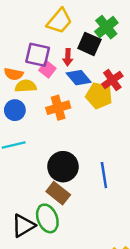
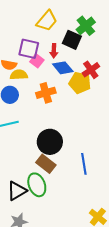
blue line: (104, 175) -> (84, 164), moved

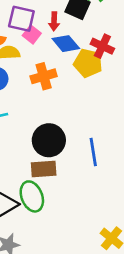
red cross: (91, 70) -> (102, 46), turned -30
brown rectangle: (46, 164) -> (44, 169), turned -42
blue line: (84, 164) -> (93, 152), moved

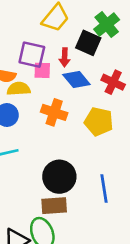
pink square: (32, 34) -> (42, 70), turned -36
yellow pentagon: (88, 63) -> (99, 122), moved
orange cross: (44, 76) -> (54, 112), turned 35

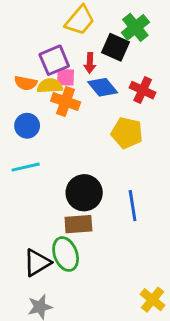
purple square: (32, 55) -> (54, 60), turned -36
yellow semicircle: (19, 89) -> (50, 86), moved
orange cross: (54, 112) -> (66, 102), moved

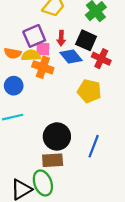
black square: (115, 47) -> (86, 40), moved
blue line: (133, 206) -> (94, 146), turned 30

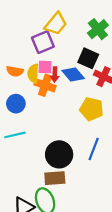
purple square: (34, 36) -> (43, 42), moved
red arrow: (61, 38) -> (55, 75), moved
yellow semicircle: (31, 55) -> (33, 73), turned -84
blue line: (94, 146) -> (94, 149), moved

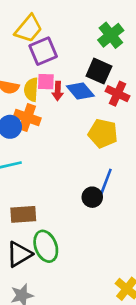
yellow trapezoid: (56, 24) -> (29, 29), moved
orange cross: (45, 85) -> (27, 118), moved
black circle: (59, 154) -> (92, 197), moved, size x0.6
brown rectangle: (55, 178) -> (23, 214), moved

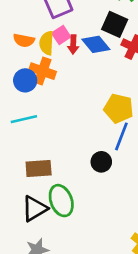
pink square: (46, 82) -> (61, 35), turned -36
yellow pentagon: (103, 133) -> (119, 108), moved
black circle: (92, 197) -> (101, 162), moved

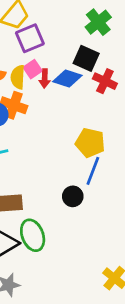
blue diamond: (96, 44) -> (67, 78), turned -32

